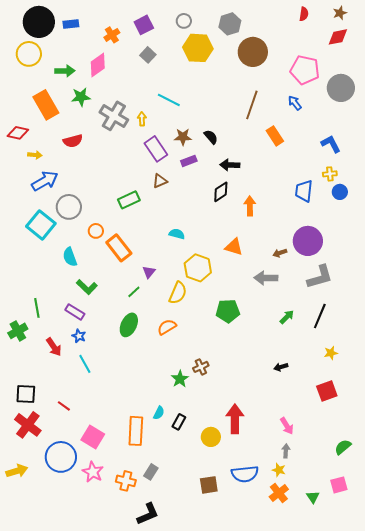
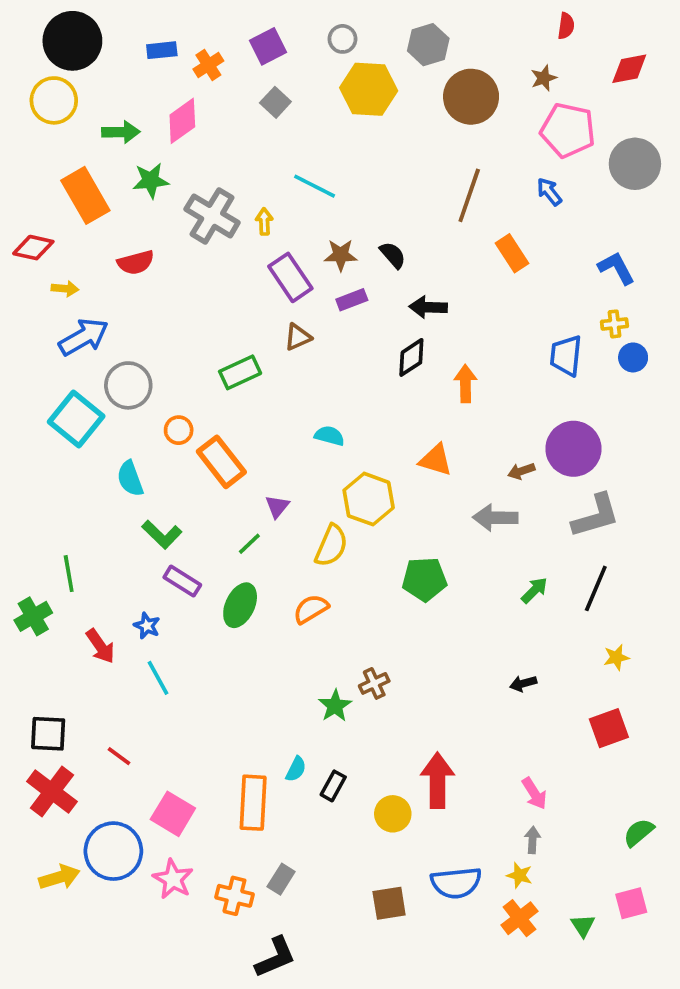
brown star: (340, 13) -> (544, 78), moved
blue rectangle: (71, 24) -> (162, 50), moved
purple rectangle: (75, 312) -> (182, 581), moved
yellow arrow: (17, 471) -> (59, 877), moved

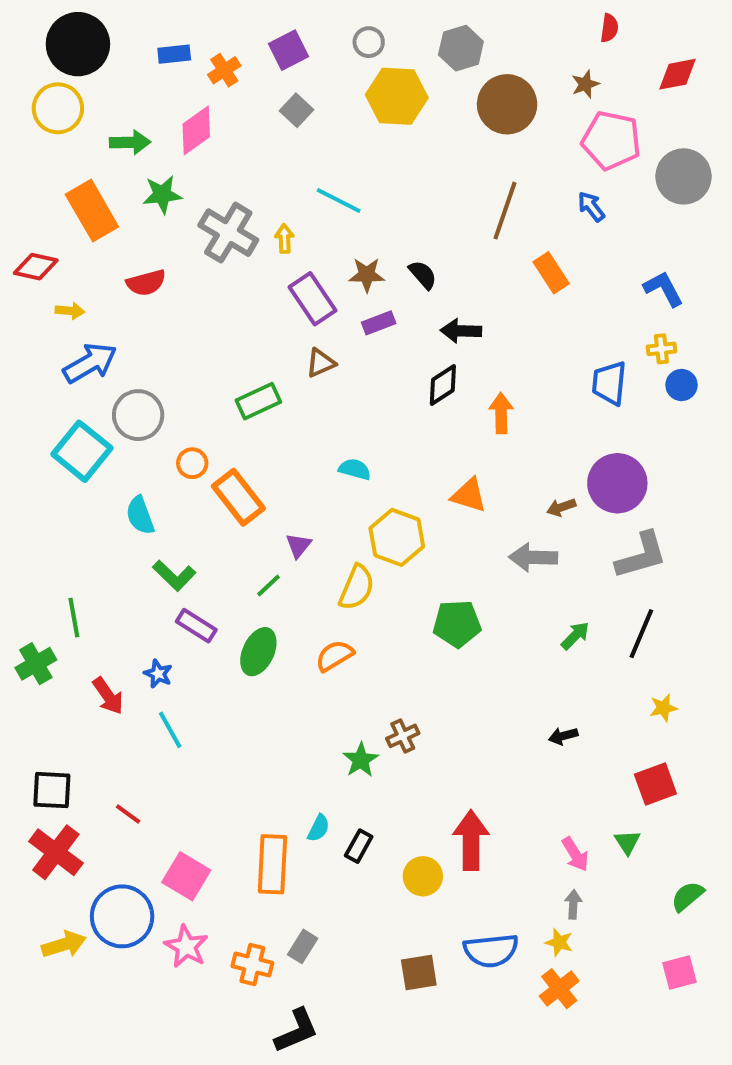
green triangle: (583, 926) -> (627, 842), moved

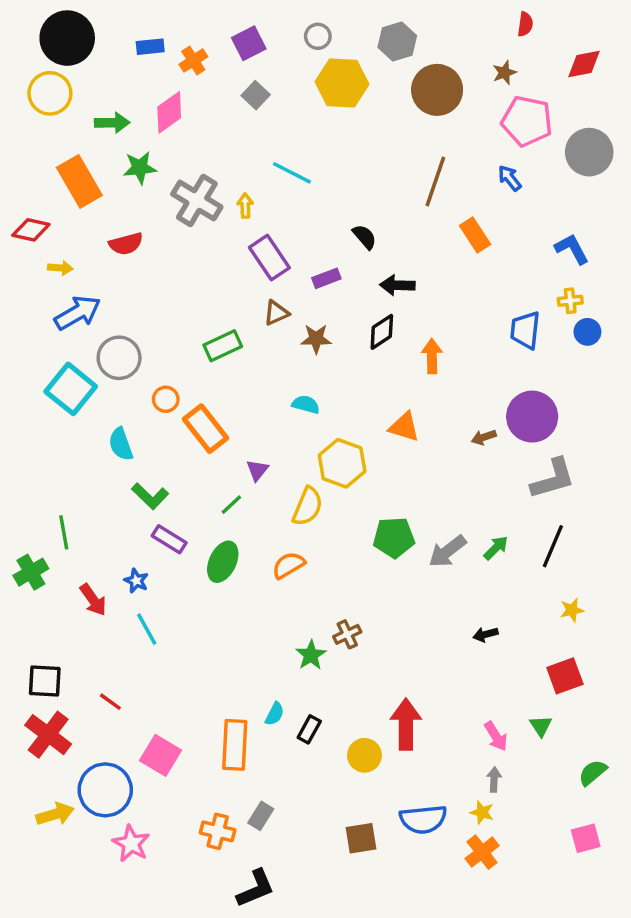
brown star: (367, 275) -> (316, 339), moved
gray arrow: (533, 557) -> (447, 551), moved, turned -39
pink star: (186, 946) -> (131, 843), moved

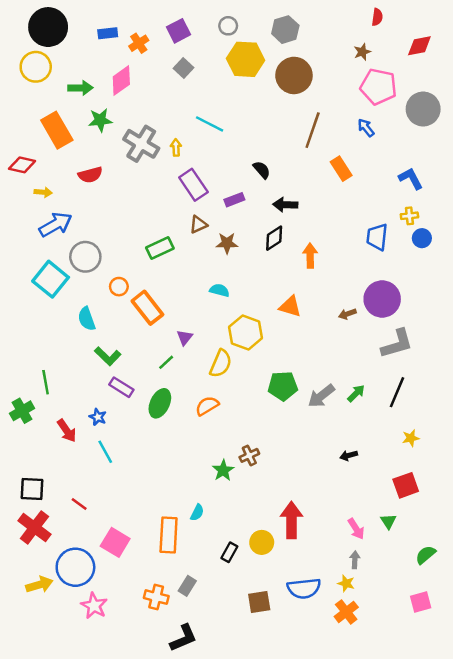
brown circle: (437, 90) -> (294, 75), moved
black rectangle: (309, 729) -> (229, 552), moved

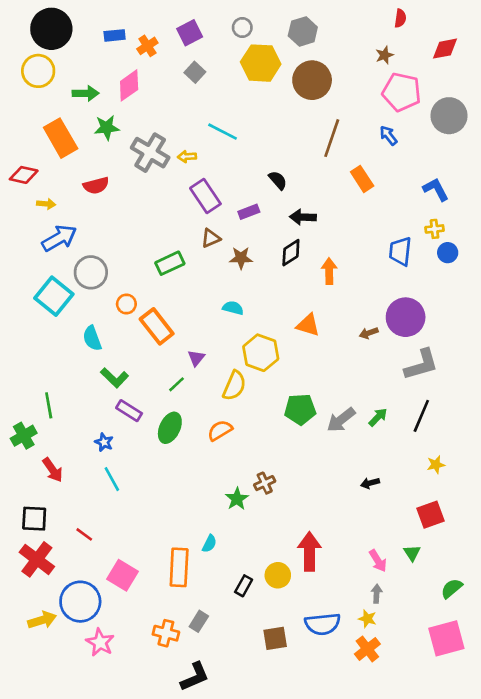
yellow arrow: (176, 148) -> (187, 157), turned -91
red arrow: (67, 431) -> (53, 470), moved
pink square: (421, 602) -> (446, 638), size x1.6

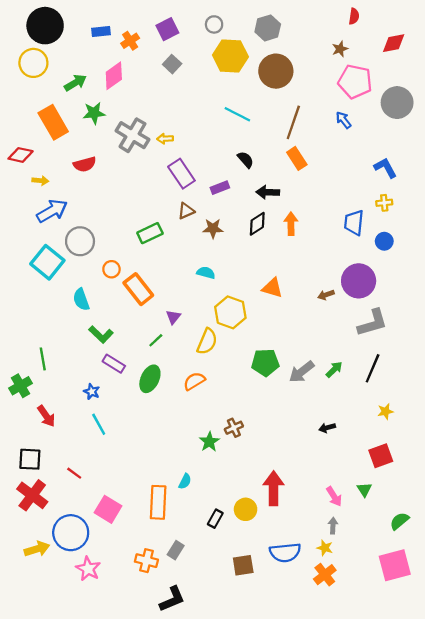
green arrow: (86, 93) -> (75, 83), turned -30
cyan line: (223, 132) -> (237, 114), moved
orange rectangle: (362, 179) -> (297, 158), moved
blue circle: (448, 253) -> (384, 241), moved
orange arrow: (329, 271) -> (291, 224), moved

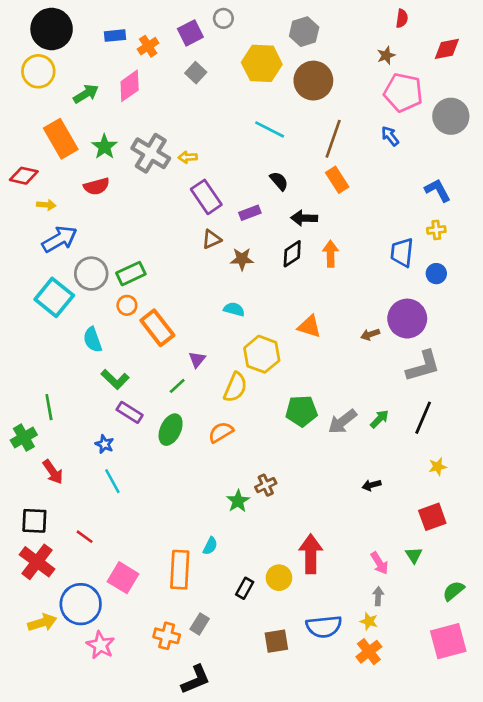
gray circle: (214, 24) -> (223, 18), moved
green star: (94, 113) -> (104, 147), moved, turned -30
green rectangle: (150, 233) -> (131, 274), moved

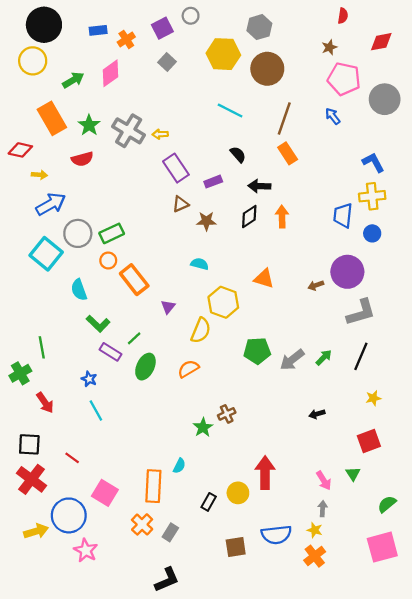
yellow cross: (436, 230) -> (372, 196), size x1.6
green line: (177, 386) -> (134, 338), moved
orange cross: (167, 636) -> (142, 524), moved, turned 30

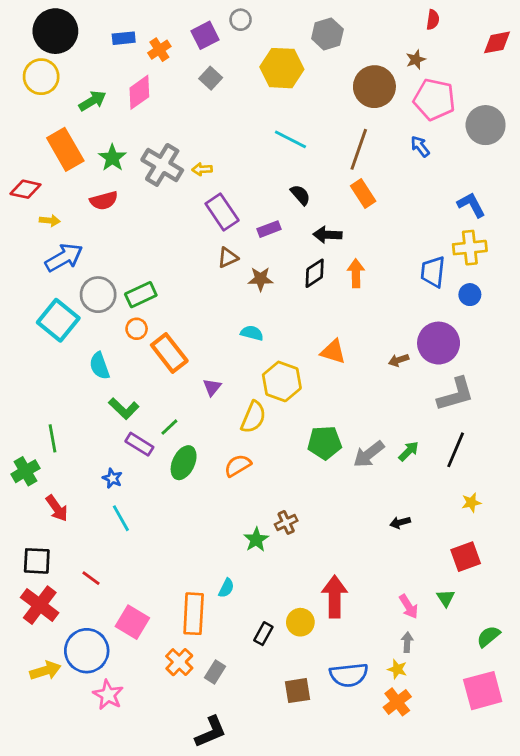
red diamond: (381, 42) -> (497, 42), moved
brown circle: (267, 69) -> (374, 87), moved

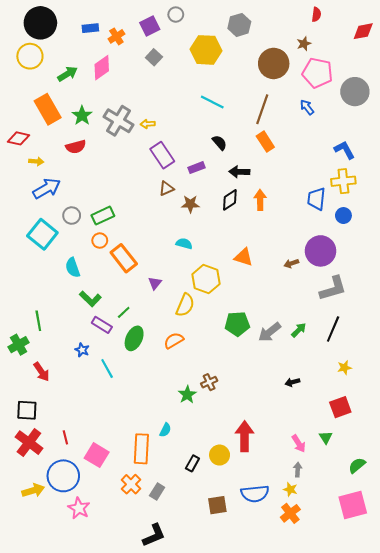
gray circle: (98, 295) -> (72, 216), size x0.7
cyan line: (121, 518) -> (107, 369), moved
red line: (91, 578) -> (65, 437), moved, turned 40

